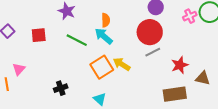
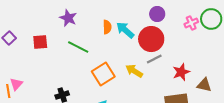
cyan arrow: (104, 36) -> (125, 30), moved
yellow arrow: (122, 64) -> (134, 71), moved
pink triangle: (19, 69) -> (16, 84), moved

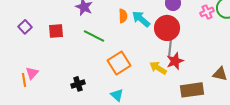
gray line: (154, 59) -> (170, 48), turned -56
yellow arrow: (134, 71) -> (158, 68), moved
red star: (181, 72) -> (175, 61), moved

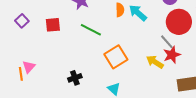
red circle: (167, 28) -> (179, 22), moved
gray line: (170, 48) -> (167, 42), turned -49

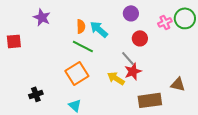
red circle: (179, 22) -> (140, 38), size x0.6
green line: (91, 30) -> (83, 46), moved

